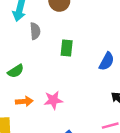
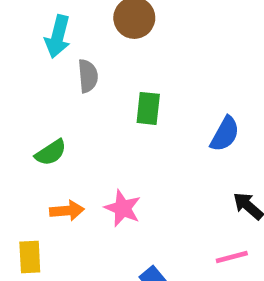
pink star: (53, 100) -> (123, 208), turned 30

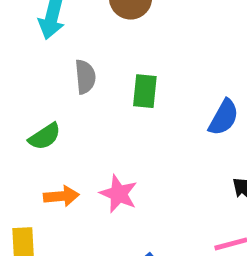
gray semicircle: (88, 76) -> (85, 77), moved

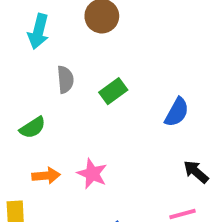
green rectangle: (145, 91) -> (113, 91), turned 48

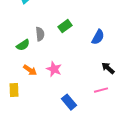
gray semicircle: (65, 80) -> (40, 34), moved
orange arrow: (46, 176) -> (30, 70), turned 40

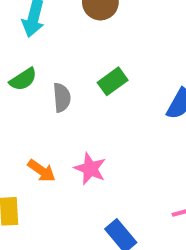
green semicircle: (23, 45) -> (23, 79), moved

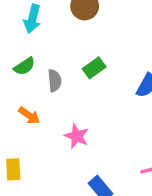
orange arrow: (41, 171) -> (29, 115), moved

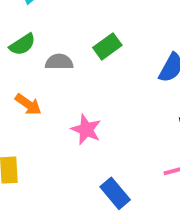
gray semicircle: (55, 81) -> (59, 62), turned -85

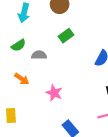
green rectangle: (107, 46) -> (66, 36), moved

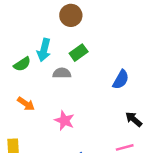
cyan arrow: (24, 13) -> (44, 50), moved
gray semicircle: (39, 55) -> (62, 73), moved

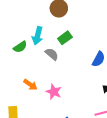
gray semicircle: (62, 73) -> (52, 54), turned 40
orange arrow: (26, 104) -> (30, 85), moved

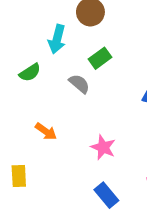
cyan arrow: (37, 36) -> (57, 39), moved
pink star: (54, 92) -> (103, 147), moved

